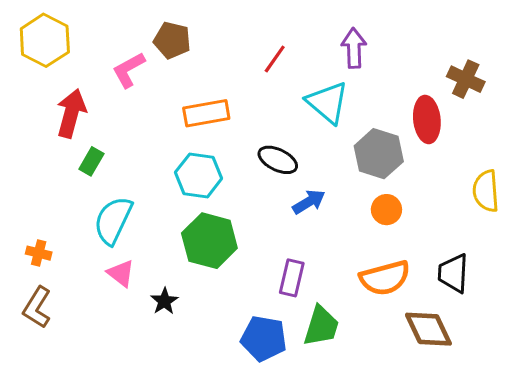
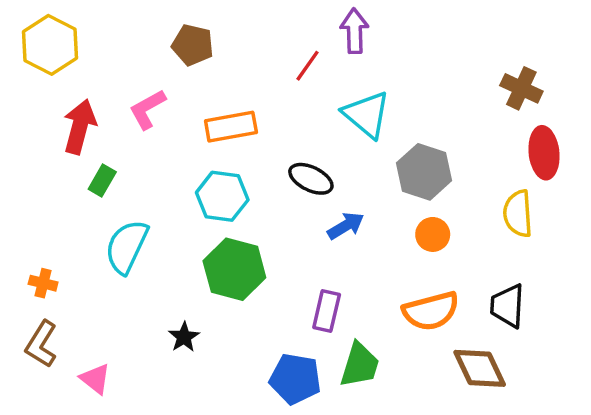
purple arrow: (354, 48) -> (354, 31), moved
pink L-shape: (129, 70) -> (147, 109), moved
red ellipse: (427, 119) -> (544, 153), moved
yellow semicircle: (486, 191) -> (518, 214), moved
pink triangle: (121, 273) -> (95, 379), moved

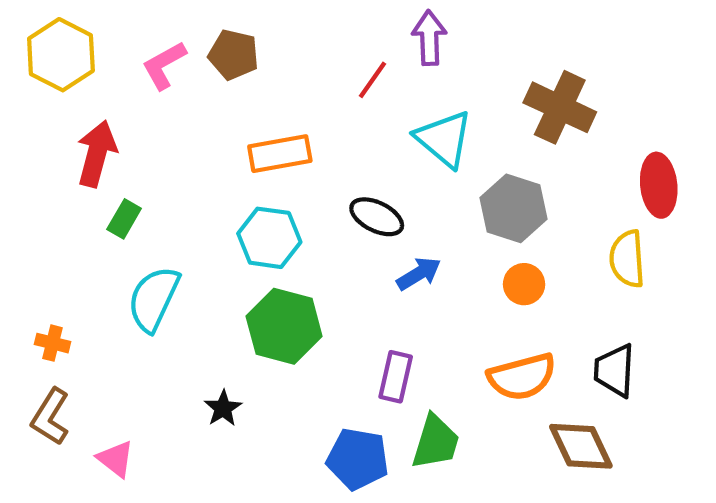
brown cross: (521, 88) -> (560, 107), moved, size x1.4
pink L-shape: (147, 109) -> (164, 65), moved

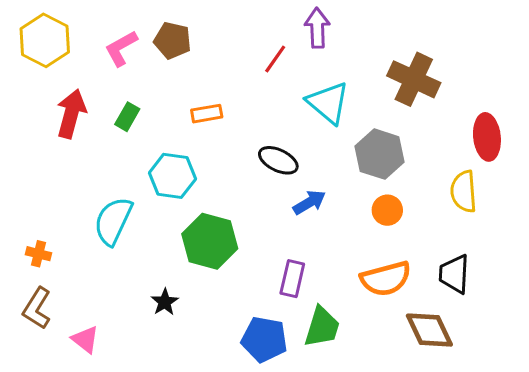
orange rectangle: (280, 154) -> (207, 114), size x0.7
green rectangle: (124, 219) -> (127, 117), moved
cyan hexagon: (269, 238) -> (172, 176), moved

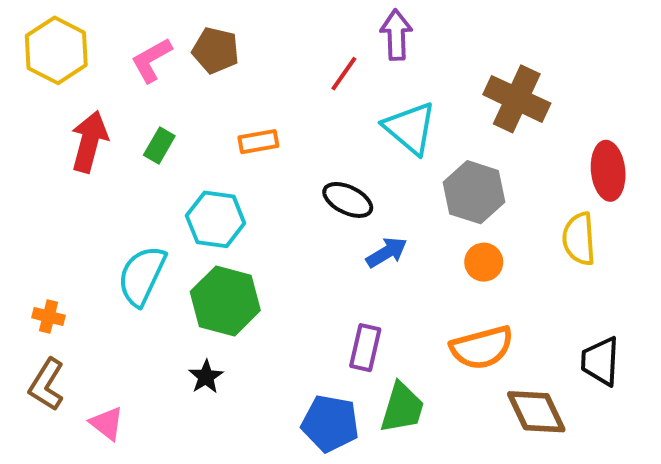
green hexagon: (210, 241) -> (225, 301), moved
black trapezoid: (454, 274) -> (600, 361), moved

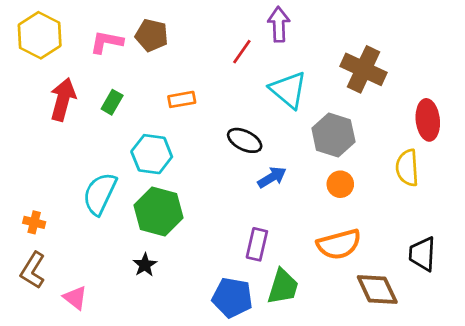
pink L-shape: (151, 60) -> (107, 42), turned 40

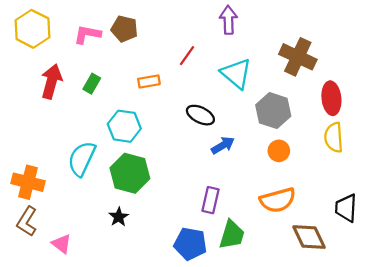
red line: (242, 52) -> (187, 56), moved
red ellipse: (428, 120) -> (331, 98), moved
orange cross: (34, 222) -> (28, 182), size x1.8

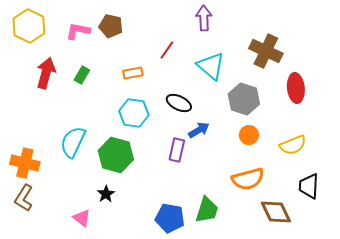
cyan hexagon: (124, 126) -> (134, 113), moved
yellow semicircle: (334, 137) -> (293, 145), moved, turned -108
purple rectangle: (211, 200) -> (177, 150), moved
pink triangle: (62, 244) -> (82, 218), moved

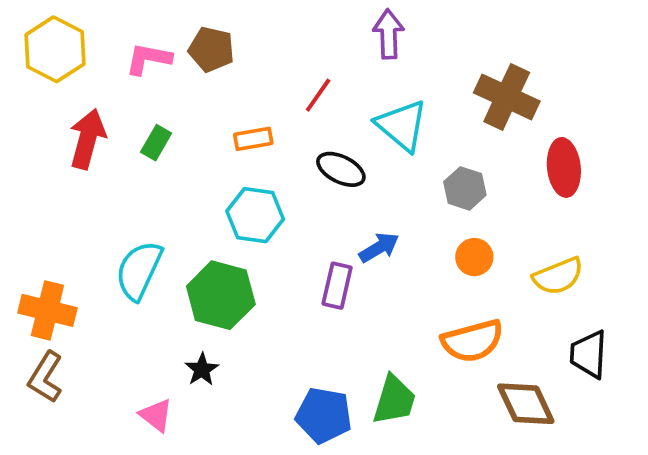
gray hexagon: (244, 99) -> (465, 188), size x0.7
black ellipse: (179, 103) -> (341, 169), moved

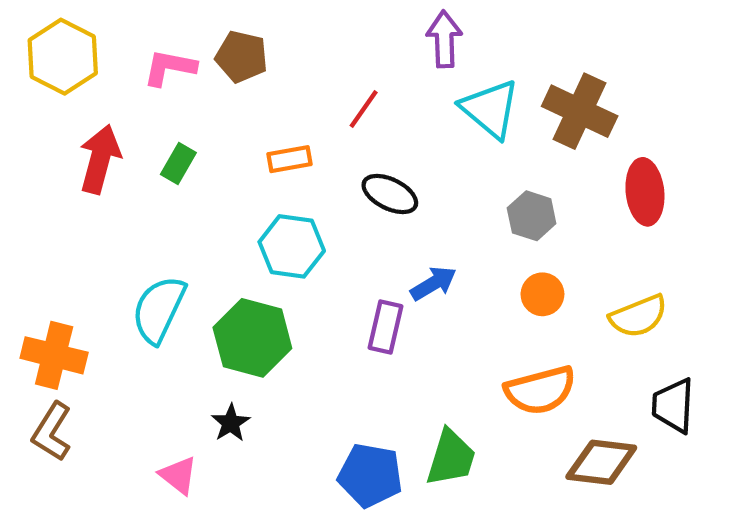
cyan triangle: (402, 126) -> (490, 109), moved
brown diamond: (526, 404) -> (601, 462), turned -58

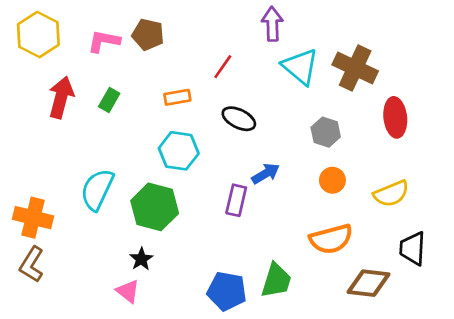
pink triangle: (178, 475) -> (128, 291), moved

